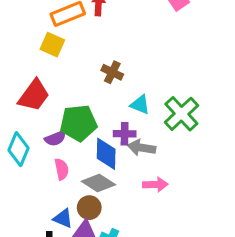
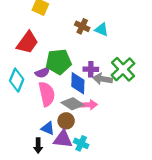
cyan triangle: (140, 105) -> (102, 30), moved
green cross: (181, 114) -> (123, 69), moved
pink semicircle: (62, 169) -> (47, 94), size x1.6
pink arrow: (155, 185) -> (89, 105), moved

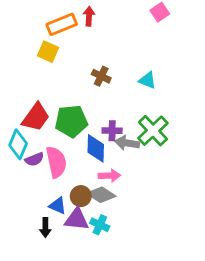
cyan triangle: (102, 30) -> (148, 80), moved
red trapezoid: (27, 42) -> (36, 117), moved
purple semicircle: (42, 73) -> (34, 159), moved
gray diamond: (73, 104) -> (101, 195), moved

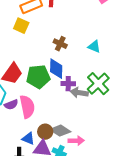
blue diamond: (96, 148) -> (56, 69), moved
pink arrow: (109, 176) -> (76, 141), moved

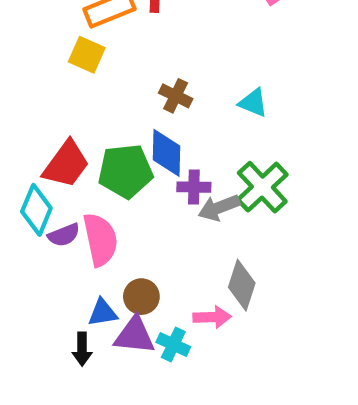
gray arrow: (79, 93) -> (219, 208), turned -30
gray diamond: (60, 131) -> (242, 285), moved, turned 75
blue triangle: (28, 139) -> (103, 313), turned -32

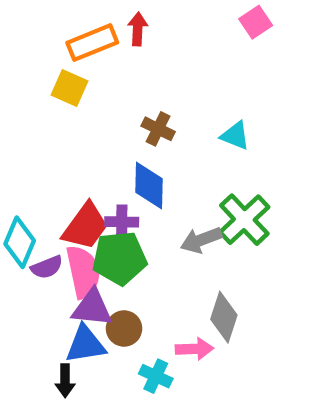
red trapezoid: (66, 164) -> (85, 226), moved
green pentagon: (125, 171) -> (119, 258), moved
purple cross: (194, 187) -> (122, 222), moved
blue triangle: (103, 313) -> (85, 344), size x1.4
purple triangle: (135, 335) -> (92, 308), moved

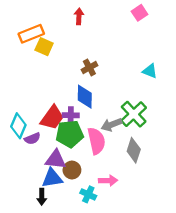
orange rectangle: (92, 43) -> (31, 34), moved
brown cross: (158, 129) -> (89, 68), turned 35
cyan triangle: (235, 136) -> (150, 71), moved
pink semicircle: (83, 272) -> (96, 141), moved
gray diamond: (224, 317) -> (134, 150), moved

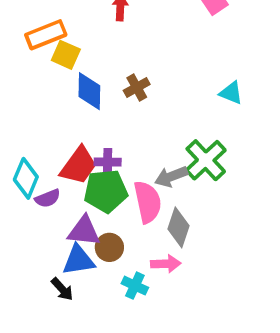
blue diamond: (85, 97) -> (89, 91), moved
gray diamond: (134, 150) -> (178, 227), moved
black arrow: (42, 197) -> (62, 289), turned -42

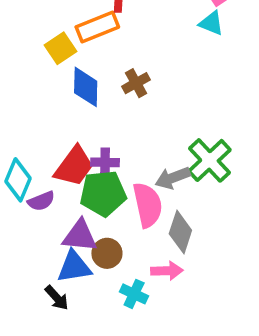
orange rectangle: (46, 35) -> (97, 27), moved
yellow square: (66, 55) -> (61, 48), turned 32
cyan triangle: (231, 93) -> (211, 23), moved

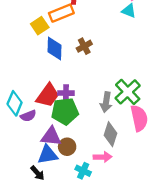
gray arrow: (173, 178) -> (106, 102), turned -60
pink semicircle: (148, 205) -> (139, 118), moved

